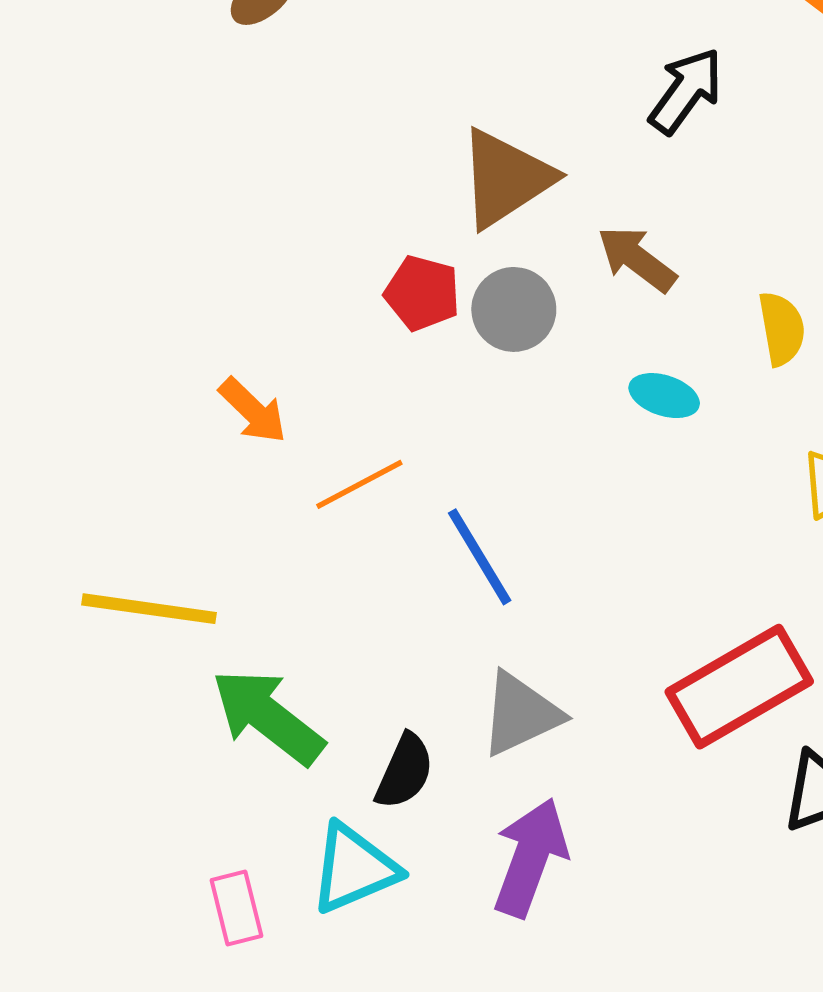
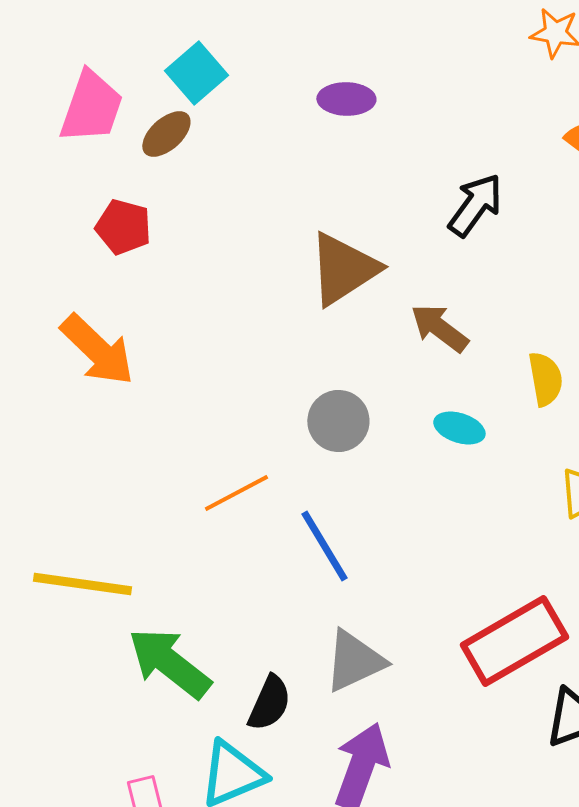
red pentagon: (422, 293) -> (123, 227), moved
gray circle: (514, 309) -> (338, 421), moved
orange arrow: (253, 411) -> (97, 350), moved, size x1.5

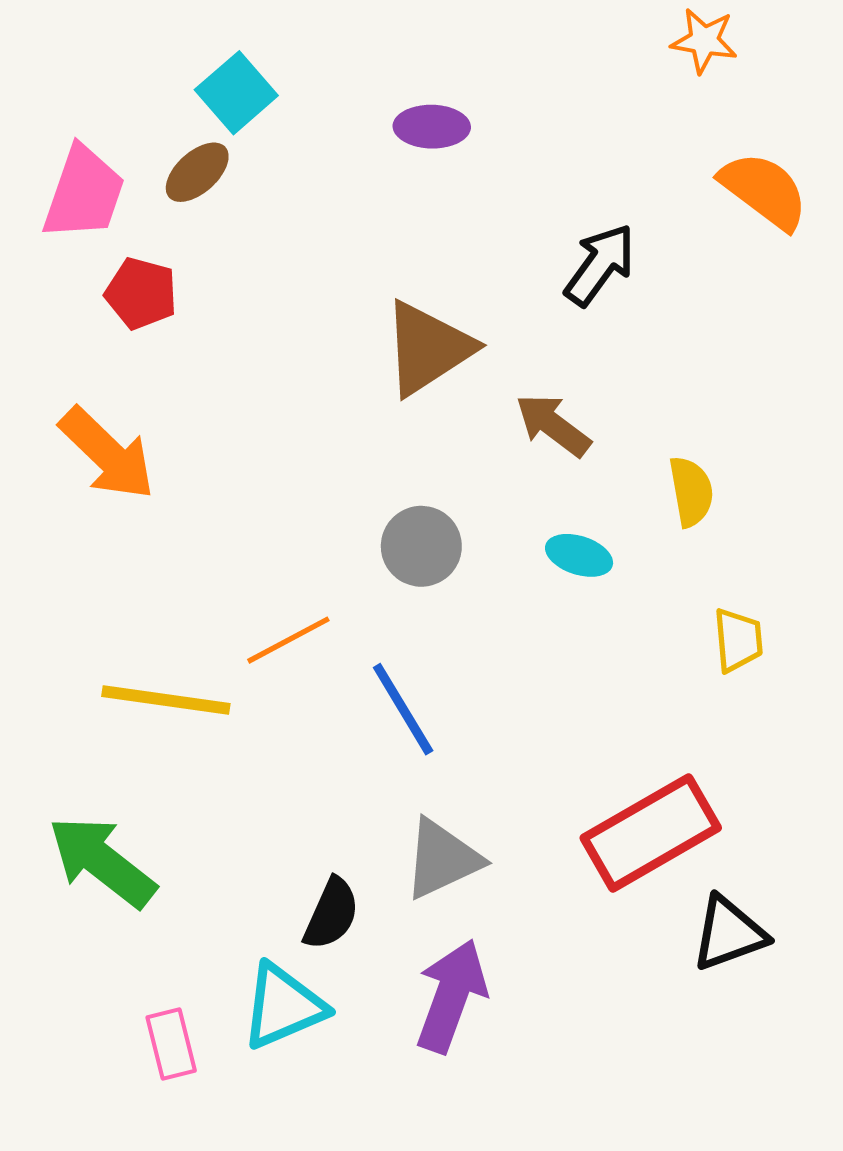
pink trapezoid: (91, 107) -> (84, 193), moved
yellow line: (82, 584) -> (166, 700), moved
green arrow: (169, 663) -> (102, 862), moved

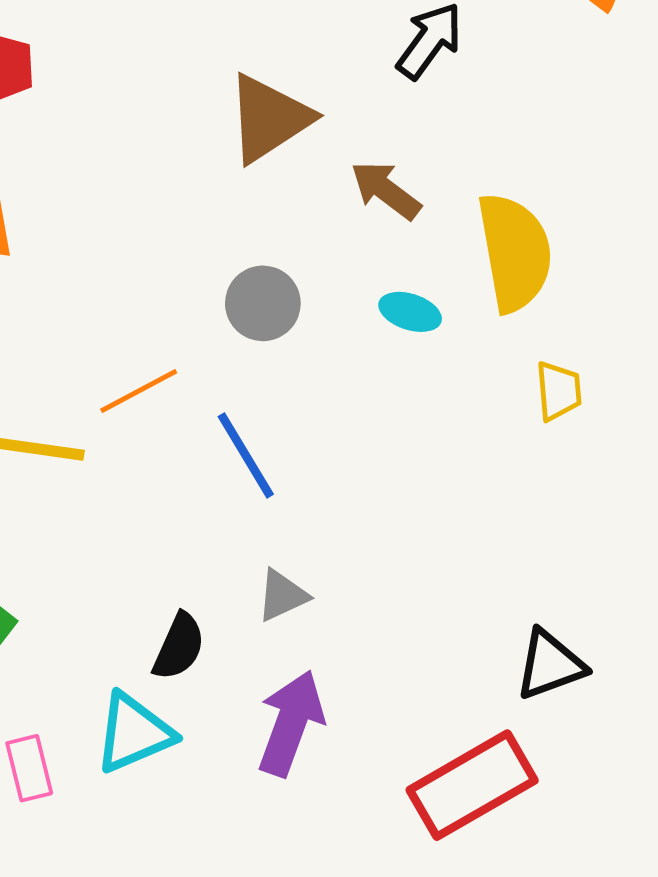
yellow semicircle: (691, 492) -> (515, 252), size x1.8
red rectangle: (651, 833) -> (472, 785), moved
gray triangle: (442, 859) -> (282, 595), size x0.7

